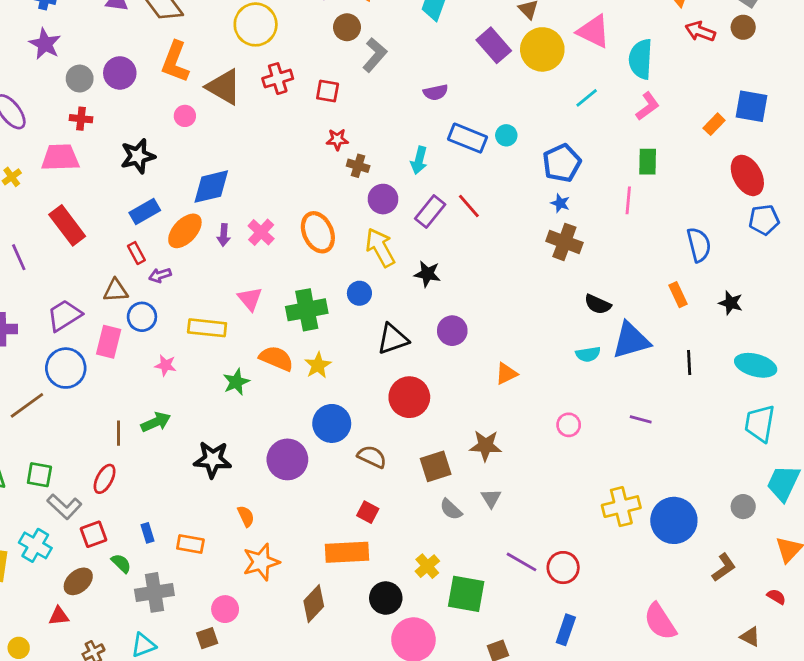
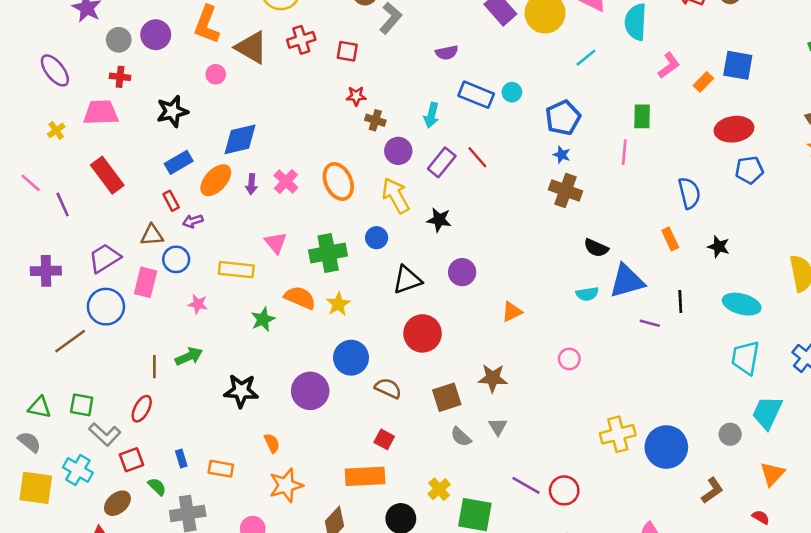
pink L-shape: (648, 106) -> (669, 65), moved
red ellipse: (747, 175) -> (734, 129), turned -69
purple line: (641, 419) -> (650, 323), moved

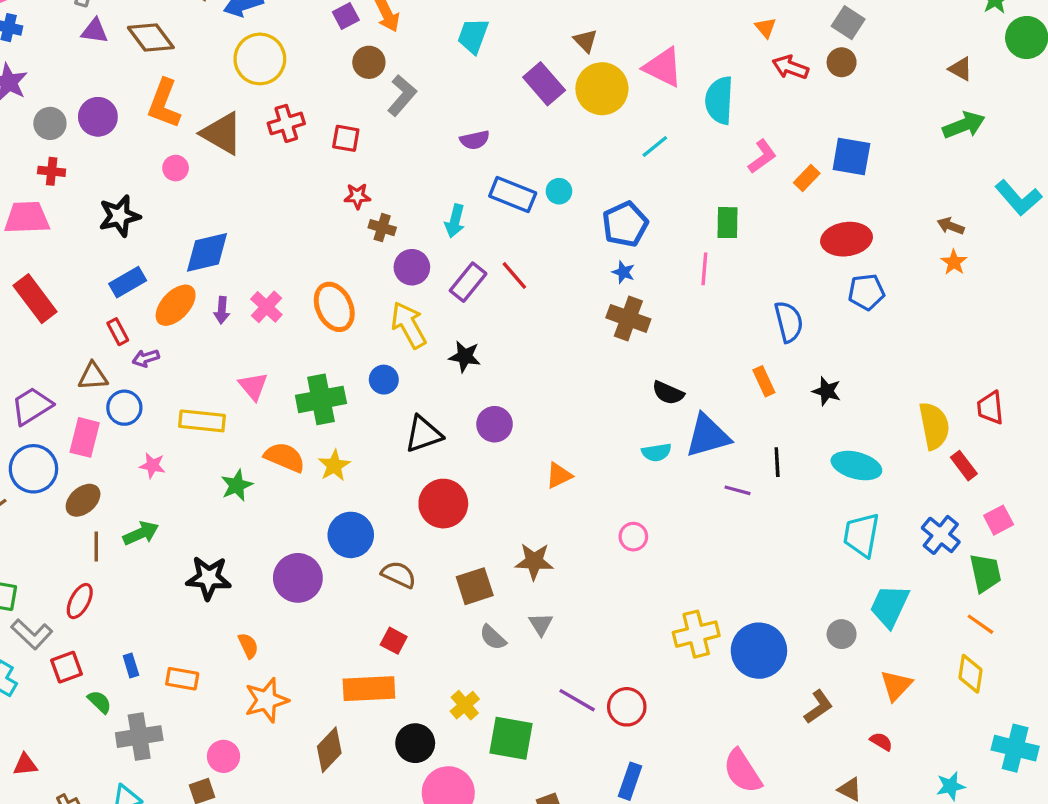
brown ellipse: (117, 503) -> (83, 500), moved

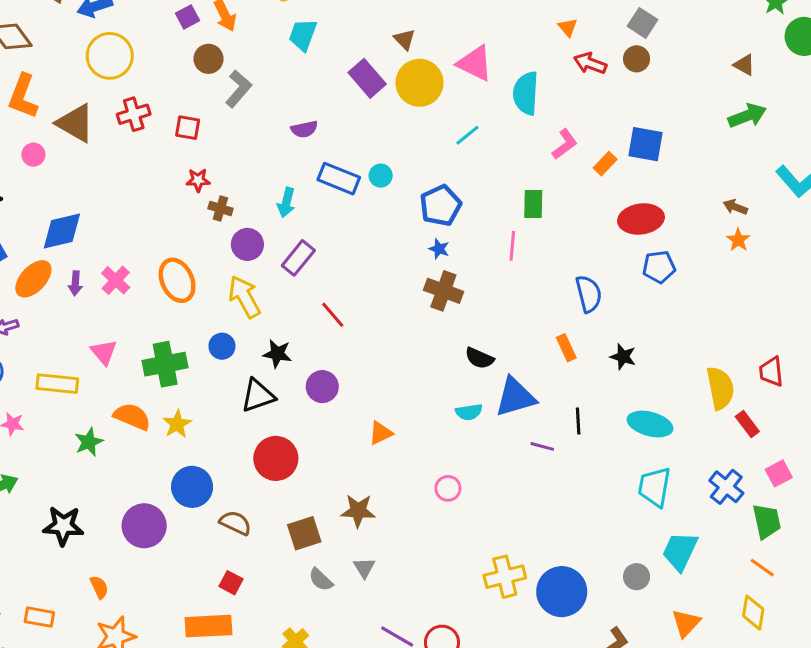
red line: (514, 275) -> (333, 315), moved
black star: (465, 356) -> (277, 354), moved

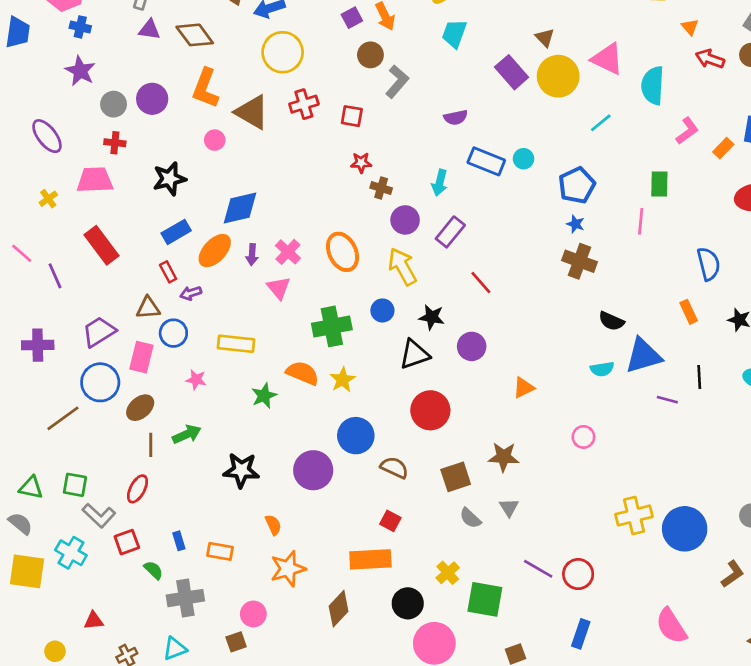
pink triangle: (104, 352) -> (279, 288), moved

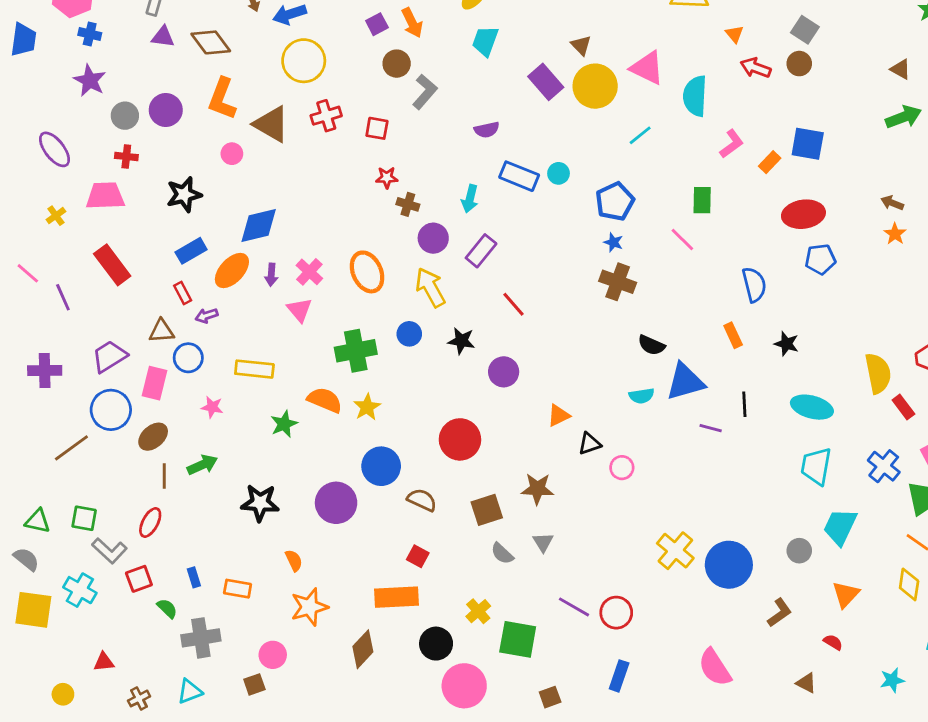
pink line: (641, 221) -> (682, 240), turned -50
black triangle: (414, 354) -> (589, 444), moved, size x0.7
yellow cross: (634, 515) -> (675, 551), turned -36

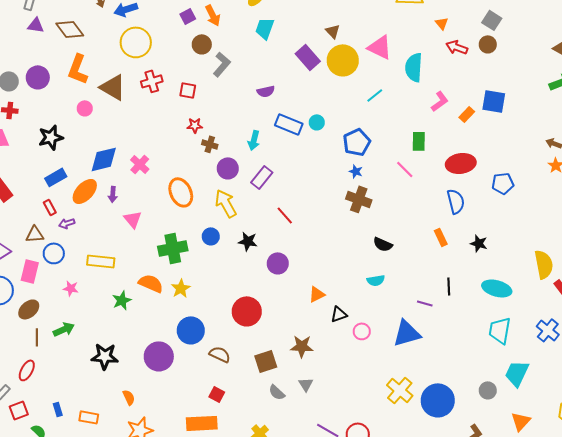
red ellipse: (803, 214) -> (461, 163), moved
pink cross: (309, 272) -> (140, 164), moved
blue triangle: (685, 382) -> (407, 333), moved

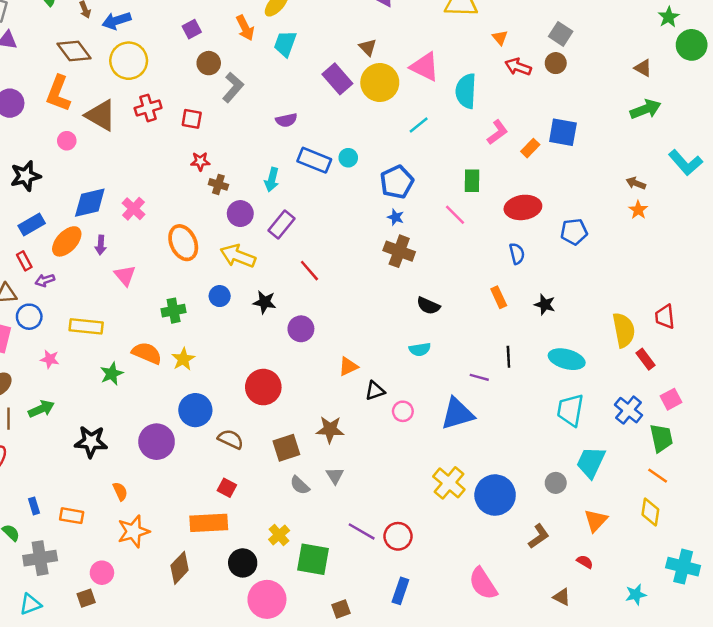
orange arrow: (213, 15) -> (245, 28), moved
brown diamond: (70, 29) -> (74, 51), moved
blue semicircle: (456, 201) -> (517, 254), size x0.7
yellow arrow: (226, 203) -> (238, 256), turned -40
green cross: (173, 248) -> (174, 311), size x0.7

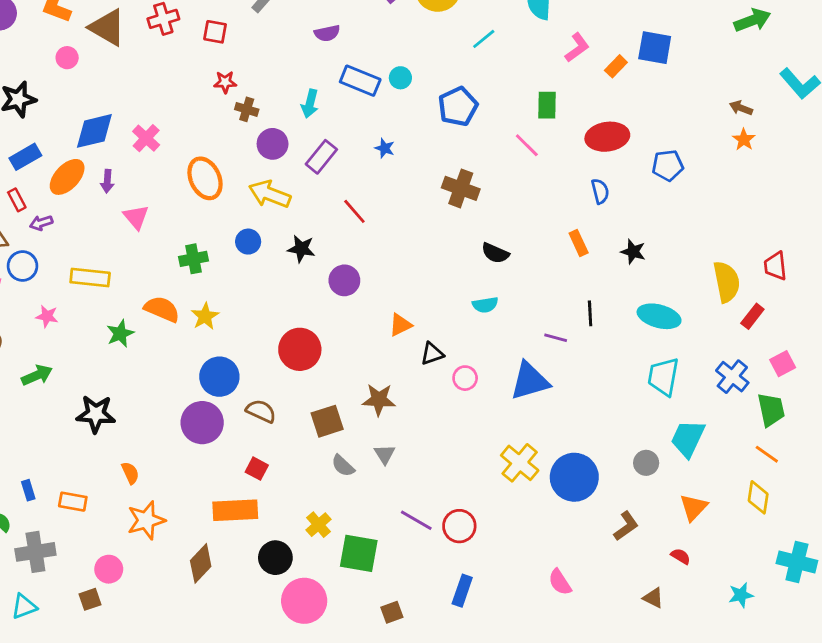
blue star: (396, 217) -> (385, 148), moved
red rectangle: (645, 359) -> (752, 316), turned 75
purple circle: (157, 442) -> (202, 423), moved
pink semicircle: (483, 584) -> (560, 582), size x0.7

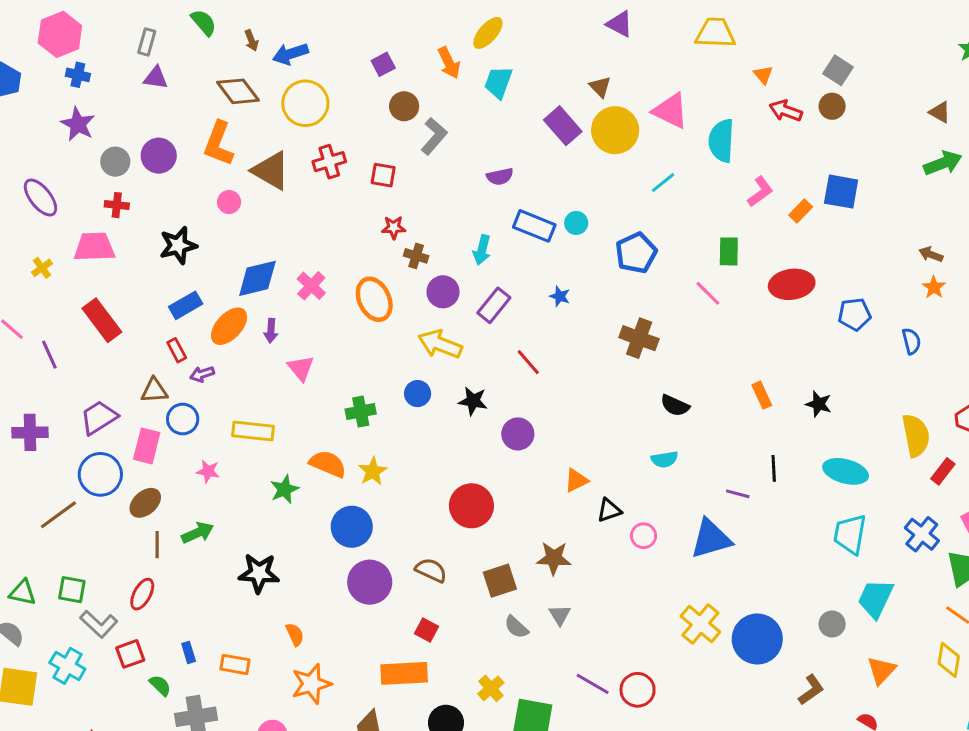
orange ellipse: (205, 178) -> (374, 299), moved
blue semicircle: (600, 191) -> (911, 341), moved
blue circle: (219, 377) -> (352, 527), moved

